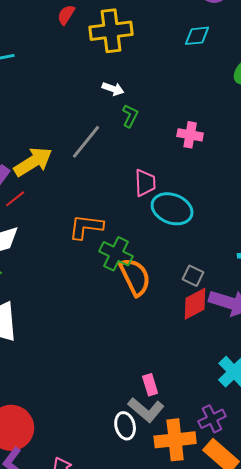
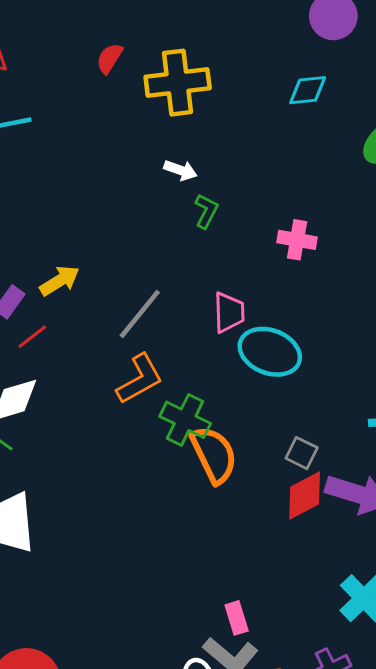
gray line: (86, 142) -> (140, 314), moved
yellow arrow: (33, 162) -> (60, 281), size x0.7
orange L-shape: (86, 227) -> (140, 379), turned 144

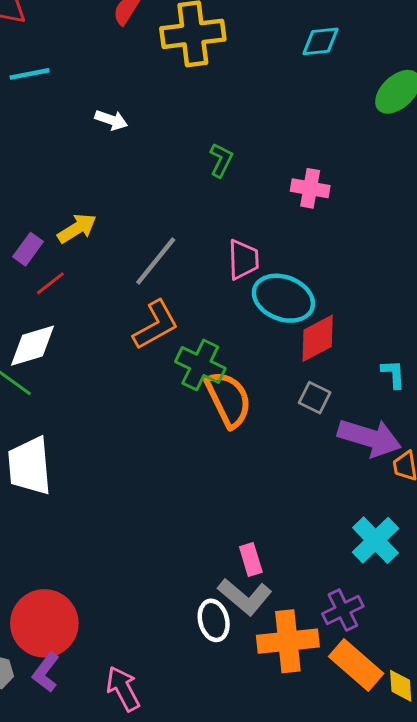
white arrow: (181, 170) -> (111, 120), moved
red diamond: (305, 495) -> (318, 338), moved

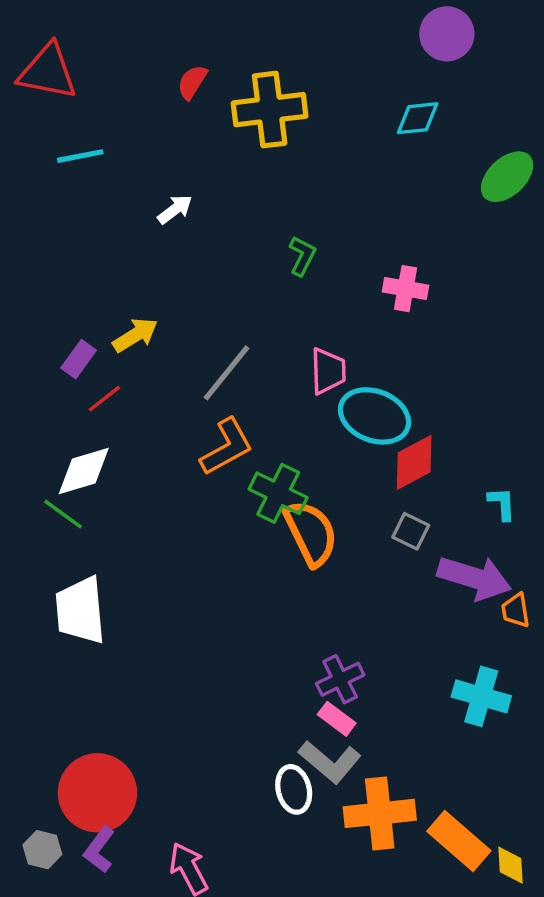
white arrow: (111, 120) -> (175, 209), turned -56
cyan cross: (375, 540) -> (481, 696), turned -30
pink rectangle: (251, 560) -> (337, 719), turned -36
purple cross: (343, 610) -> (340, 679), moved

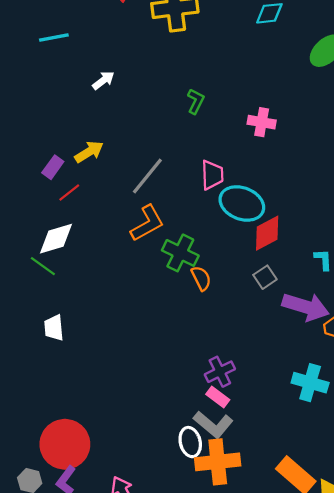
white arrow: (175, 209) -> (103, 80), moved
gray square: (411, 531) -> (265, 277), turned 30
orange semicircle: (311, 533) -> (201, 278), size x0.6
white trapezoid: (80, 610) -> (54, 328), size x0.6
orange cross: (380, 813) -> (218, 462), moved

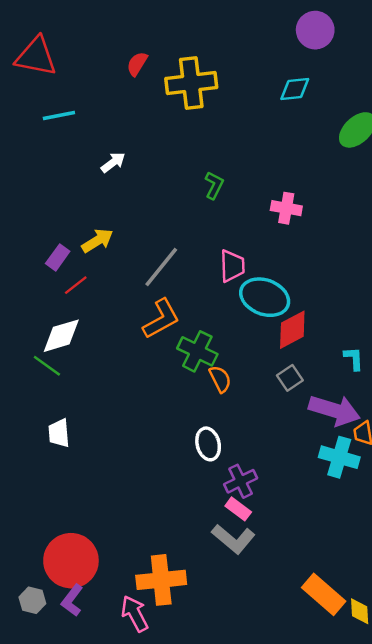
cyan cross: (310, 383) -> (339, 457), moved
white ellipse: (190, 442) -> (208, 444), moved
orange cross: (218, 462) -> (161, 580), moved

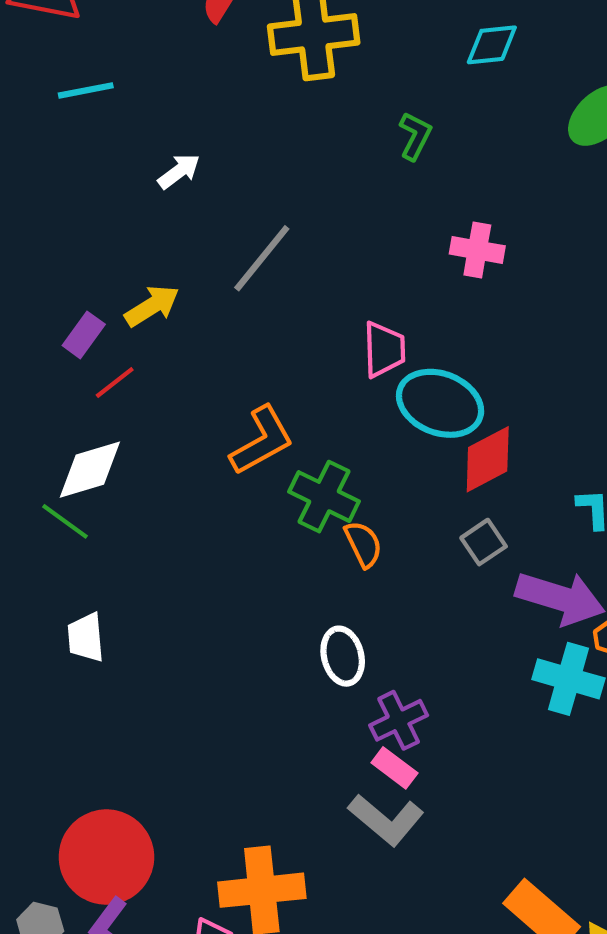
green L-shape: (214, 185) -> (415, 136), moved
gray line: (161, 267) -> (262, 258), moved

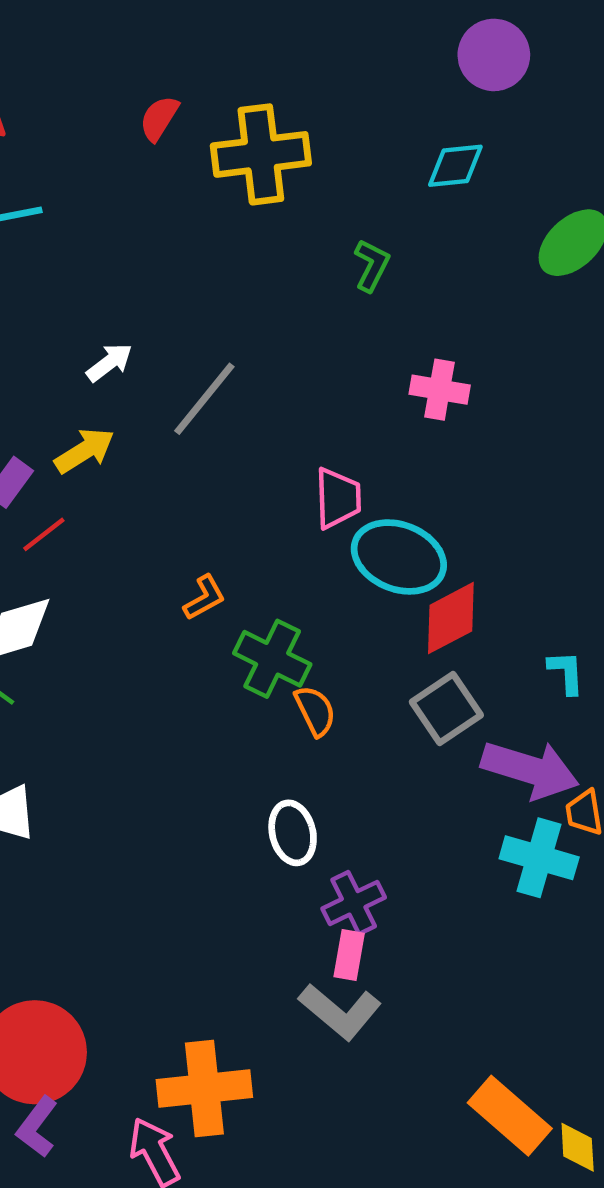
white arrow: (179, 171) -> (109, 362), moved
orange L-shape: (262, 441) -> (204, 598), size x0.6
gray square: (484, 542) -> (446, 708), size x1.4
pink rectangle: (394, 768) -> (349, 955), turned 63

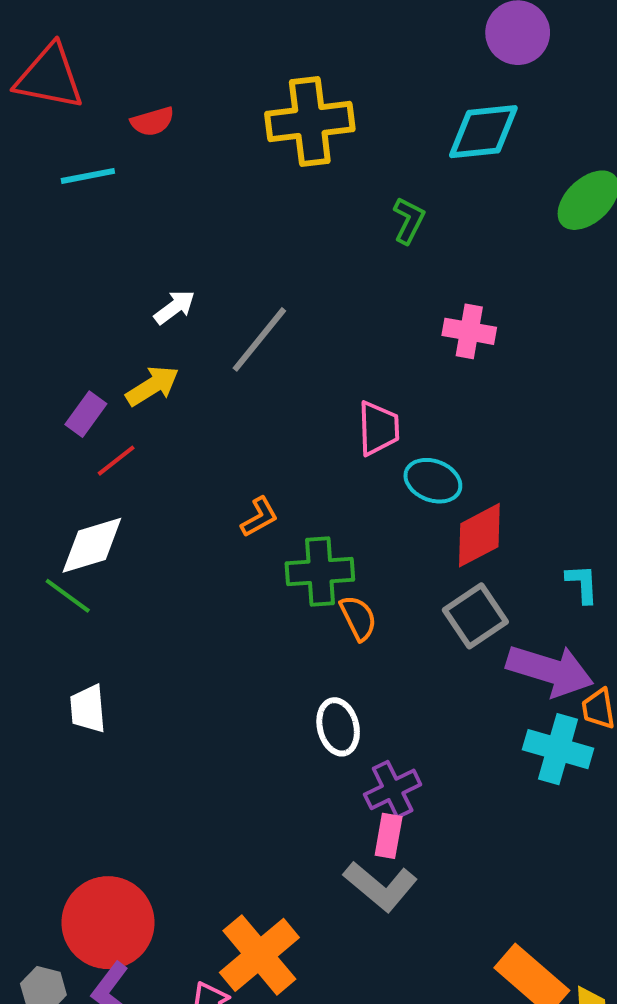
red semicircle: (159, 118) -> (152, 121), moved, turned -138
cyan diamond: (455, 166) -> (483, 132), size x1.4
cyan ellipse: (399, 557) -> (433, 481), size x0.7
green cross: (272, 659) -> (320, 571), turned -30
orange cross: (204, 1088) -> (259, 955), turned -34

